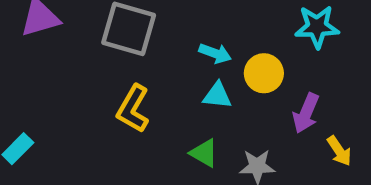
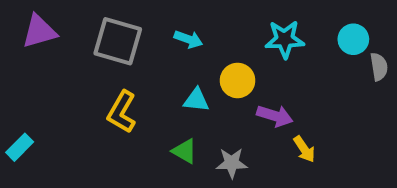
cyan arrow: (215, 53) -> (188, 39), moved
purple arrow: (306, 113) -> (275, 116), turned -96

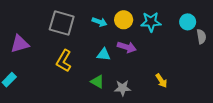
purple triangle: (39, 31) -> (20, 44), moved
yellow circle: (238, 80) -> (124, 20), moved
purple arrow: (275, 116) -> (127, 47), moved

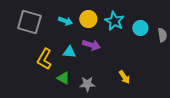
cyan star: (151, 22) -> (114, 21), turned 30
cyan circle: (188, 22) -> (140, 28), moved
yellow L-shape: (64, 61) -> (44, 59), moved

